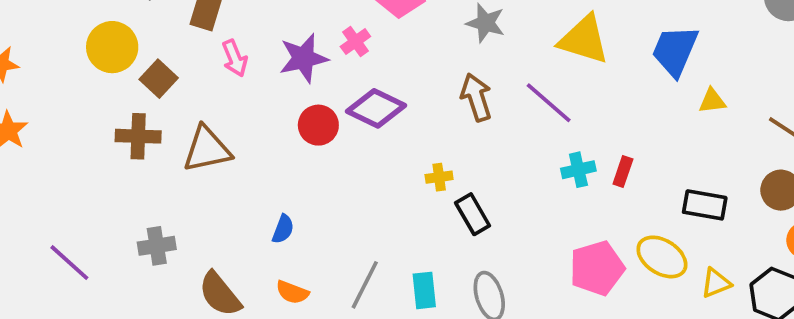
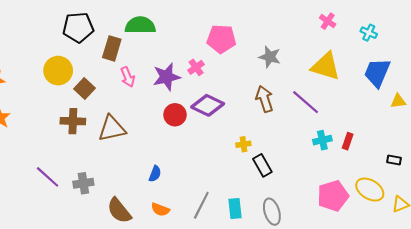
black rectangle: (705, 205) -> (394, 160), size x0.6
purple line: (69, 263) -> (48, 177), moved

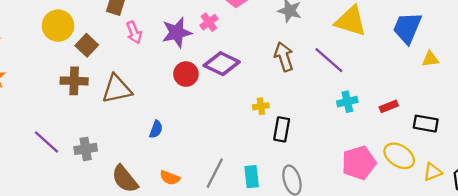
red rectangle: (348, 141) -> (389, 106), moved, turned 49
black rectangle: (394, 160) -> (426, 124), size x1.5
black rectangle: (262, 165) -> (282, 129), turned 40
blue semicircle: (155, 174) -> (156, 129), moved

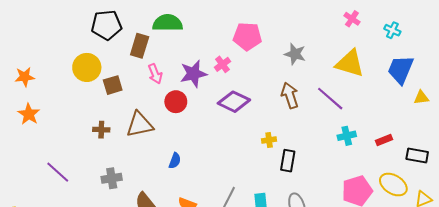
brown square: (87, 45) -> (113, 85), turned 30
red circle: (186, 74) -> (176, 102), moved
brown cross: (74, 81) -> (101, 130), moved, size x0.7
purple line: (46, 142) -> (58, 172), moved

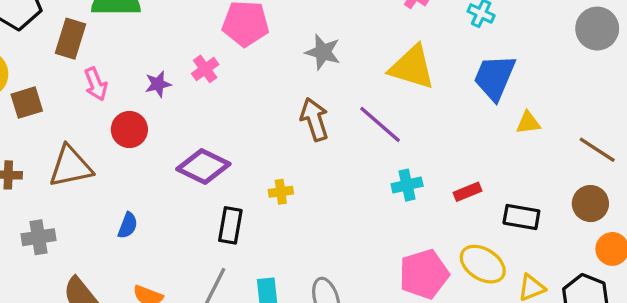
purple star: (193, 74) -> (158, 84), size x0.6
purple diamond: (234, 102) -> (203, 167), moved
black rectangle: (288, 161) -> (230, 225), moved
gray cross: (112, 178) -> (39, 237), moved

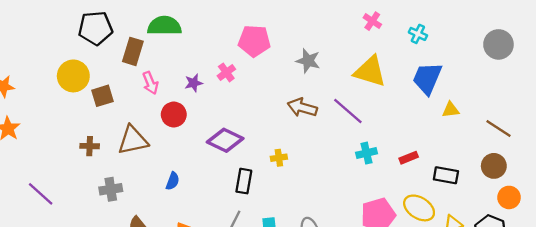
brown arrow: (314, 119) -> (302, 107), turned -56

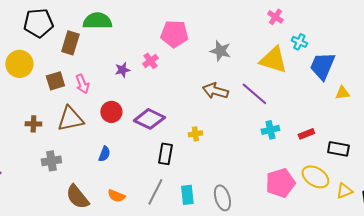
cyan cross: (418, 34) -> (299, 42), moved
pink arrow: (150, 83) -> (82, 84), moved
brown square: (103, 96) -> (55, 81), moved
red circle: (174, 115) -> (111, 112), moved

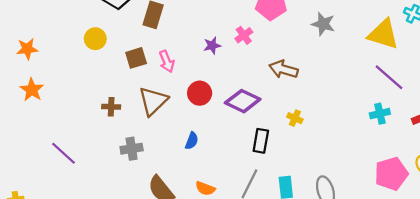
yellow circle: (19, 64) -> (95, 39), size x0.7
brown arrow: (215, 91) -> (284, 69), moved
purple line: (254, 94) -> (389, 77), moved
brown triangle: (70, 119) -> (153, 101), turned -32
yellow cross: (195, 134) -> (295, 118), turned 32

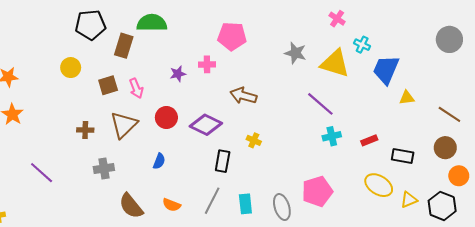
gray star: (323, 24) -> (295, 53), moved
pink cross: (244, 35) -> (207, 64), turned 35
purple line: (389, 77) -> (320, 104), moved
pink pentagon: (391, 174) -> (317, 191), moved

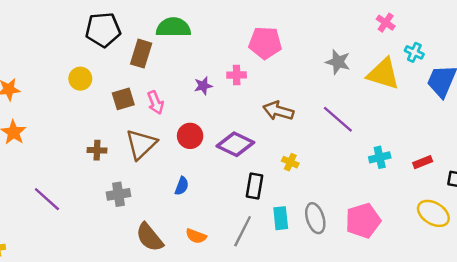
purple line: (320, 104) -> (338, 119), moved
cyan rectangle: (245, 204) -> (281, 218), moved
gray ellipse: (282, 207) -> (315, 218), moved

